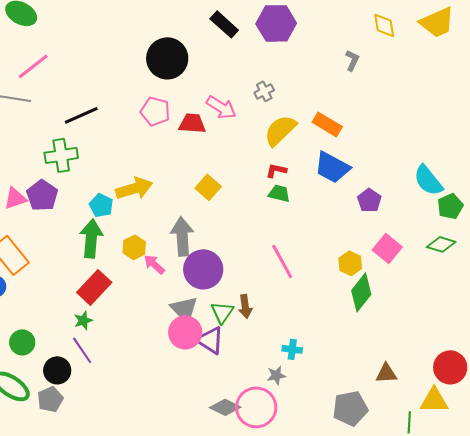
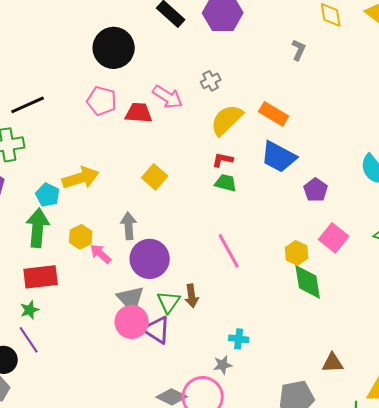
gray arrow: (182, 236) -> (129, 226), size x0.7
red rectangle: (94, 287) -> (41, 277), turned 40
green diamond: (361, 292) -> (308, 282), turned -48

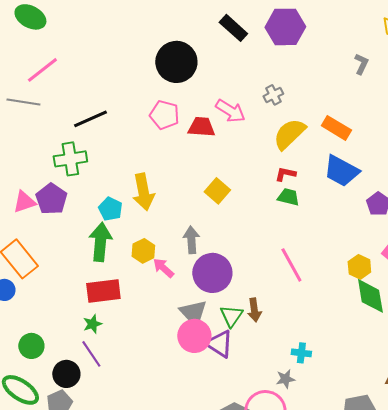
yellow arrow: (81, 178) -> (143, 192), turned 96

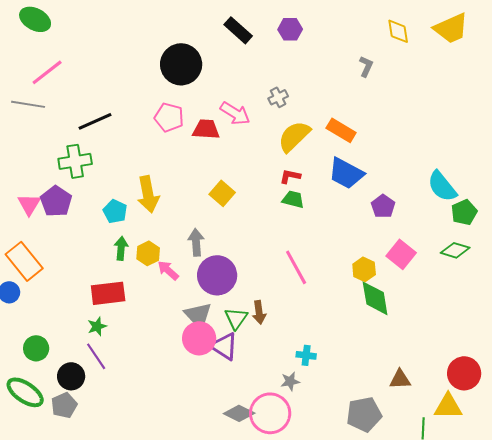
purple hexagon: (285, 27) -> (290, 29), size x0.6
pink triangle: (24, 202) -> (29, 204), turned -40
green arrow: (100, 242) -> (121, 248), moved, size x0.6

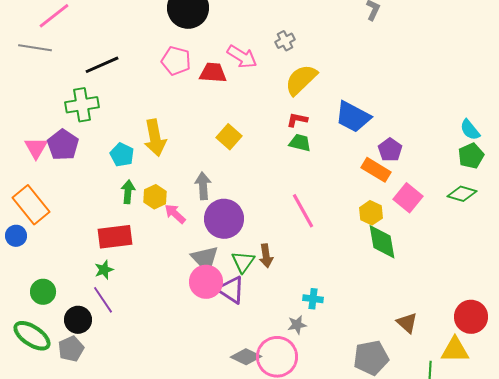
orange rectangle: (341, 130) -> (376, 170), moved
cyan semicircle: (442, 186) -> (470, 130), moved, size x0.7
brown triangle: (400, 379) -> (407, 323), turned 45

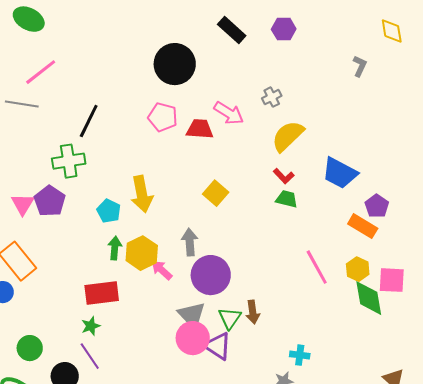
black line: (102, 65) -> (89, 121), turned -40
red L-shape: (297, 120) -> (284, 176), turned -145
yellow hexagon: (155, 197) -> (142, 253), size x1.4
pink square: (408, 198) -> (392, 280), moved, turned -36
pink line: (303, 211) -> (317, 267), moved

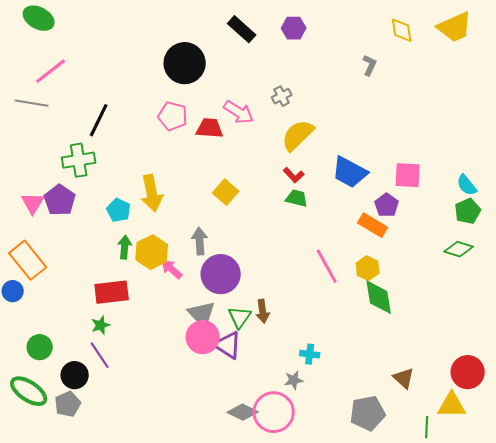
pink square: (392, 280) -> (408, 175), moved

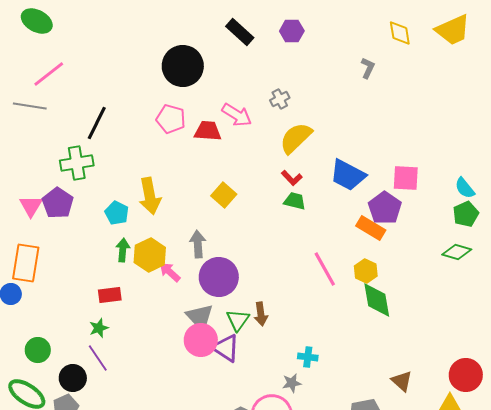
purple pentagon: (387, 205) -> (385, 208), size x1.4
orange rectangle: (28, 260) -> (26, 263), turned 48
red rectangle: (112, 292) -> (110, 295), size x0.7

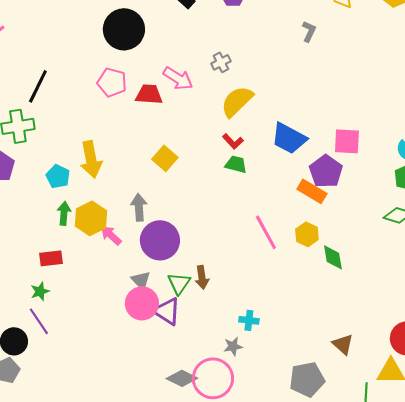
green diamond: (377, 300) -> (333, 257), moved, size x0.7
gray triangle: (200, 317) -> (141, 280), size x0.7

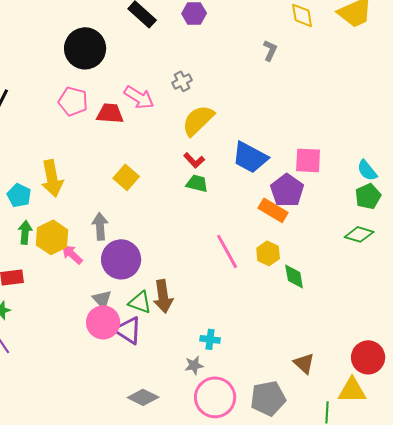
brown arrow: (202, 277) -> (163, 296), size x1.4
green triangle: (179, 283) -> (140, 302), turned -45
pink circle: (213, 378) -> (215, 397), moved

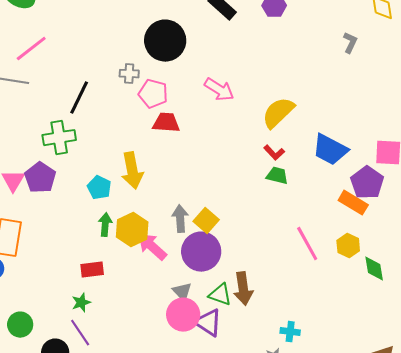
gray cross: (182, 81) -> (129, 74), moved, turned 30
red trapezoid: (110, 113) -> (166, 123), moved
yellow square: (126, 177) -> (206, 221), moved
pink arrow: (72, 254) -> (152, 247), size x1.4

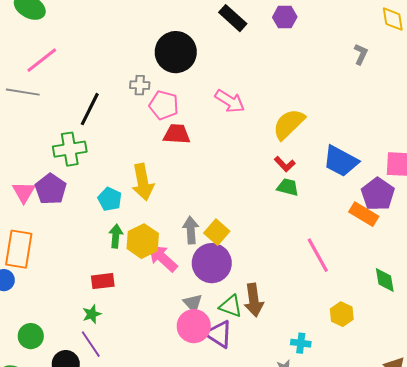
yellow hexagon: (348, 246) -> (342, 314), moved

